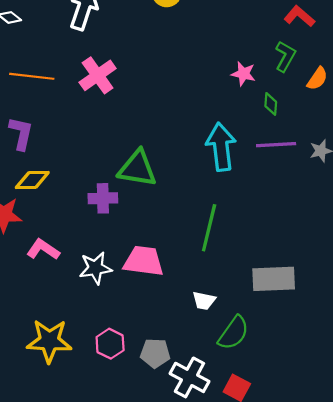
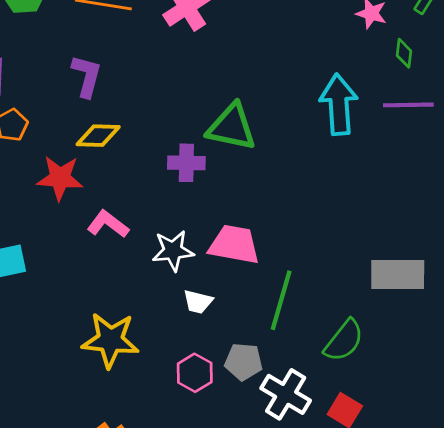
green line: (209, 228) -> (281, 300), moved
white trapezoid: (204, 301) -> (198, 302), moved
pink hexagon: (110, 344) -> (195, 373), moved

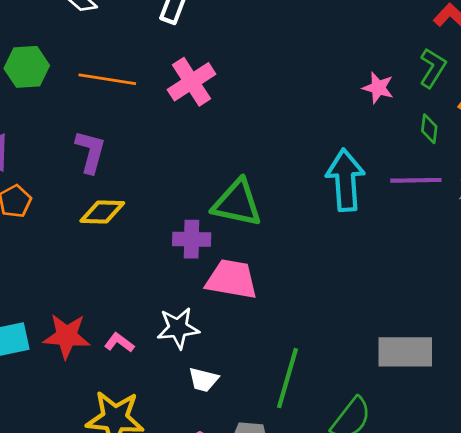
green diamond: (404, 53) -> (429, 129), moved
red star: (60, 178) -> (67, 336), moved
pink L-shape: (108, 224) -> (119, 343), moved, size x0.7
pink trapezoid: (234, 245) -> (232, 279), moved

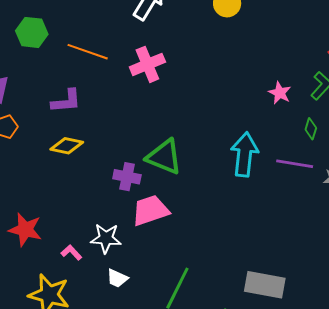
purple L-shape: (90, 152) -> (66, 101), turned 60
pink trapezoid: (232, 279) -> (150, 210), turned -39
pink L-shape: (119, 343) -> (71, 252), moved

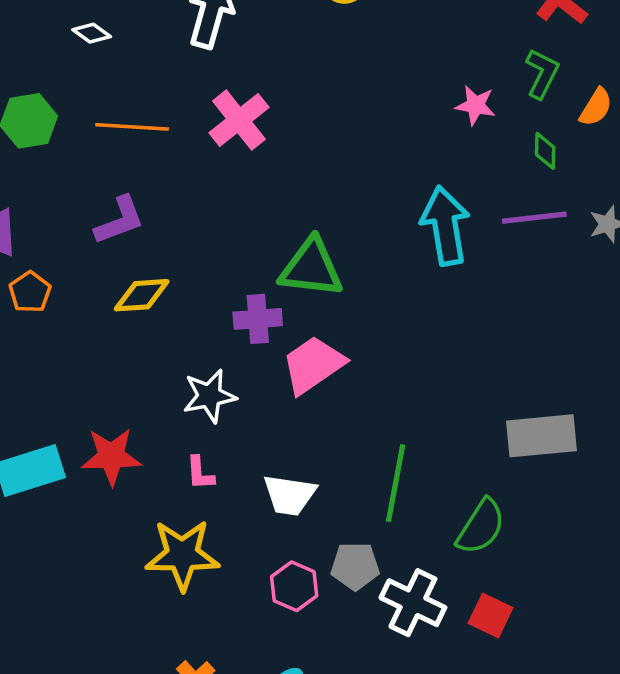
white star: (106, 238) -> (209, 396), moved
pink L-shape: (71, 252) -> (200, 473), turned -125
white trapezoid: (117, 278) -> (289, 495), size x1.4

